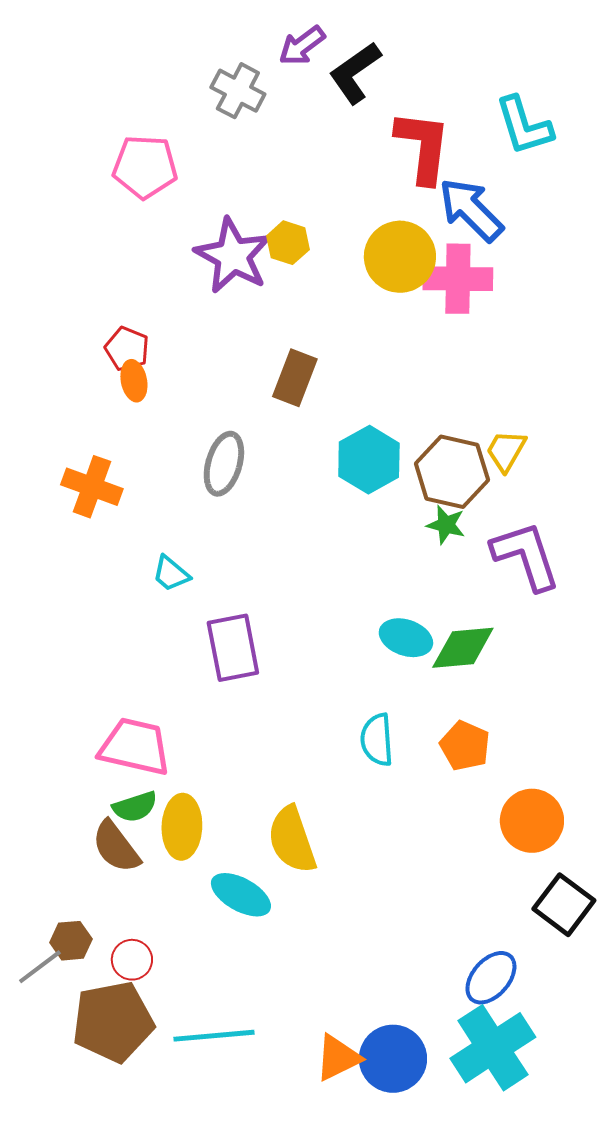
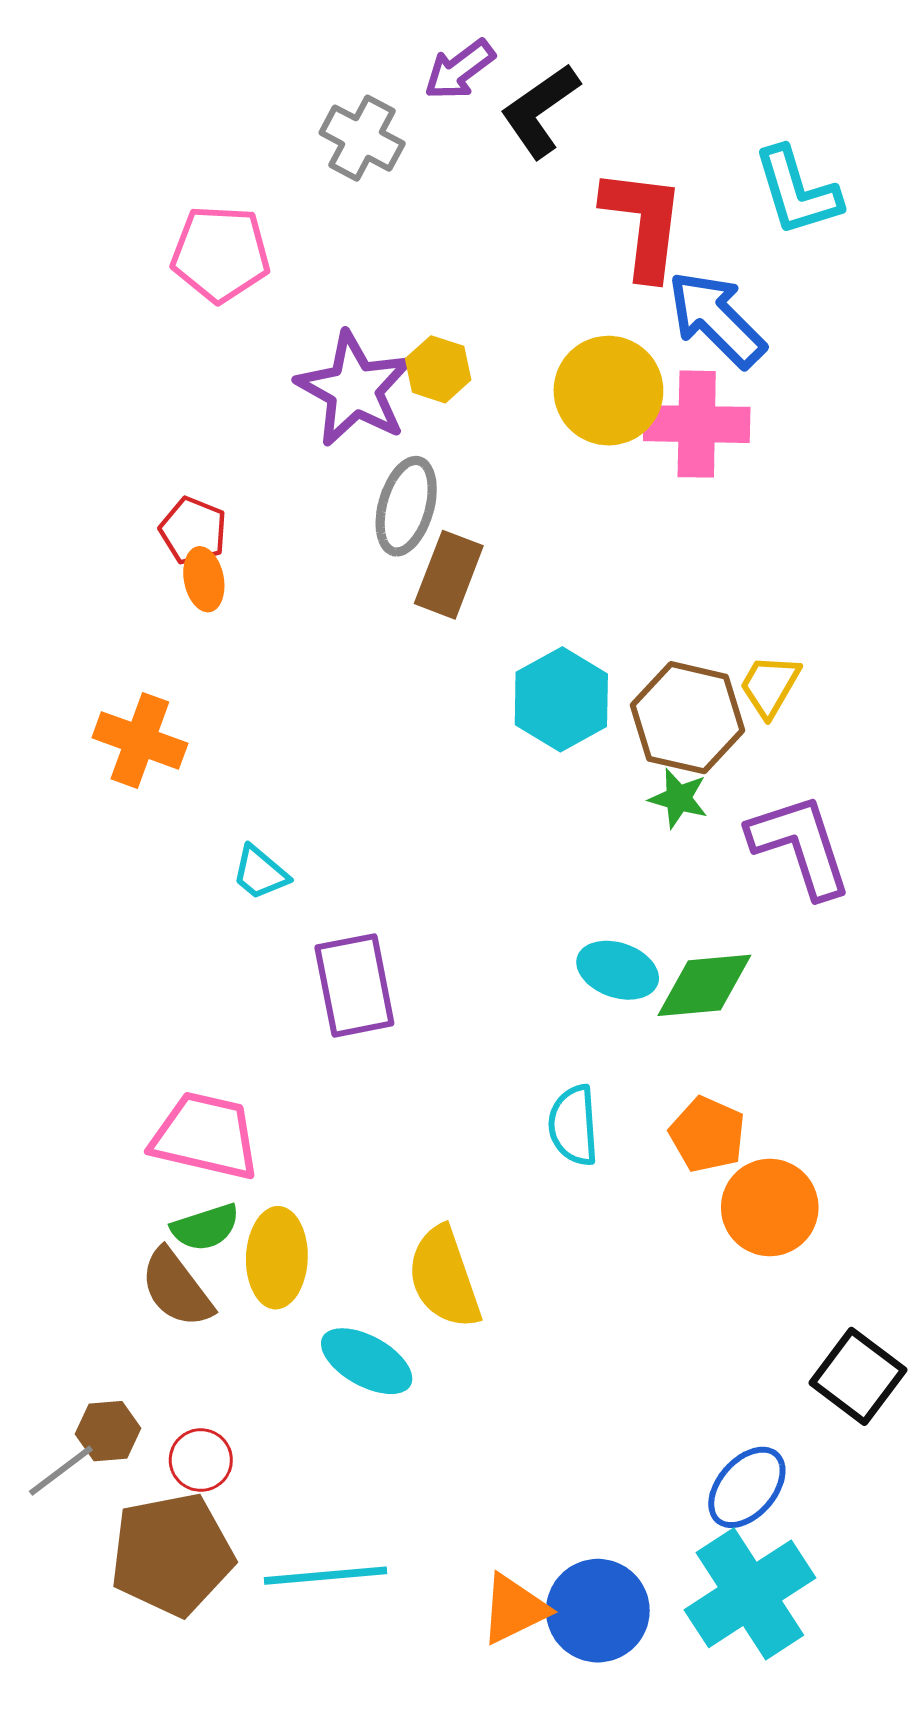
gray ellipse: (224, 464) -> (406, 506), moved
orange circle: (532, 821) -> (770, 1207), moved

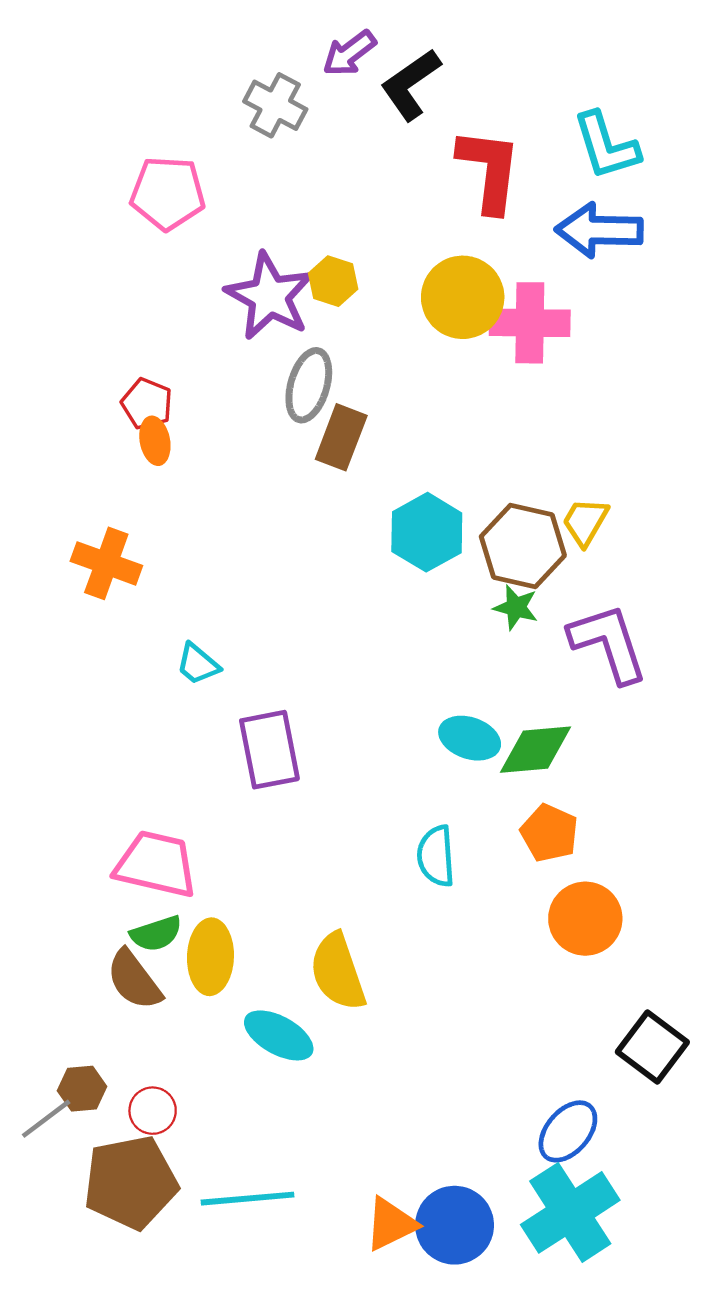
blue arrow: (716, 319) -> (599, 230), moved, turned -44
orange pentagon: (707, 1134) -> (549, 833), moved

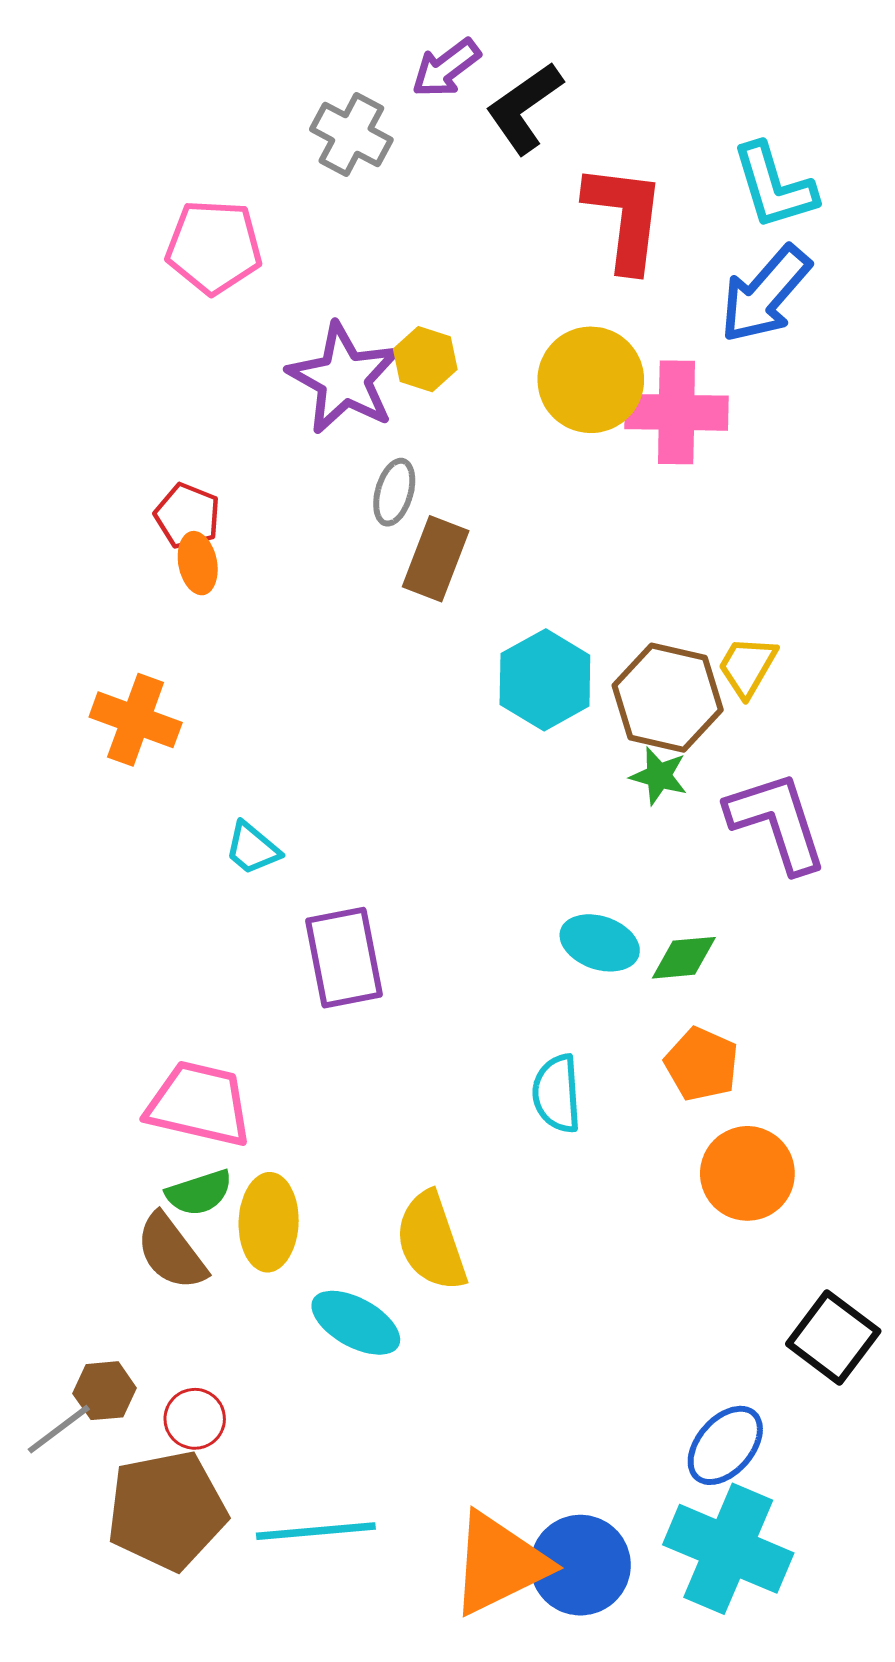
blue arrow: (599, 230) -> (765, 294), turned -50
gray ellipse: (309, 385) -> (394, 492), size x0.7
green diamond: (536, 750) -> (684, 958), size x0.7
cyan cross: (570, 1212) -> (728, 1549), turned -34
orange triangle: (391, 1224) -> (499, 1564), size x1.5

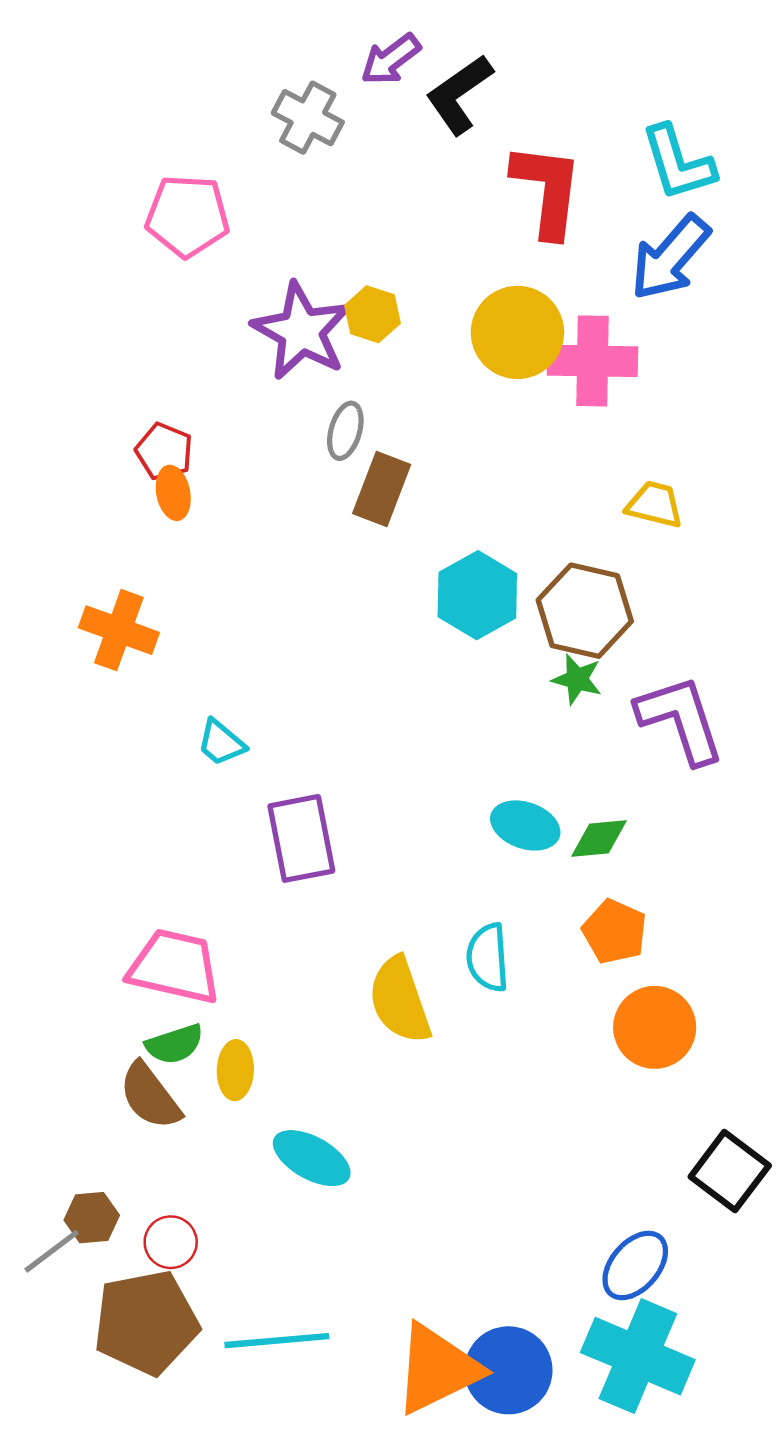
yellow trapezoid: (747, 667) -> (655, 505), moved, turned 74
yellow ellipse: (269, 1222) -> (235, 1070), size x0.7
yellow semicircle: (431, 1241) -> (400, 1000), moved

